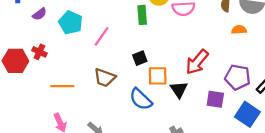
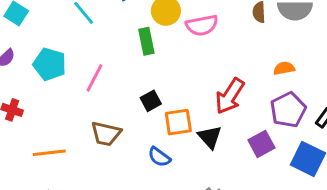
orange semicircle: (239, 30) -> (284, 68), moved
purple pentagon: (238, 77) -> (288, 110), turned -30
blue semicircle: (141, 99) -> (159, 157), size x0.7
purple square: (215, 99) -> (261, 144), turned -30

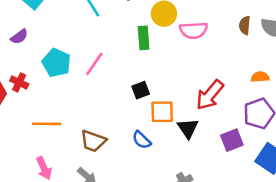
cyan pentagon: (50, 64) -> (56, 63), moved
brown trapezoid: (106, 134) -> (93, 141), moved

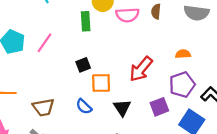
brown semicircle: (245, 25) -> (156, 11), moved
black triangle: (188, 128) -> (122, 108), moved
brown trapezoid: (93, 141) -> (43, 107), turned -30

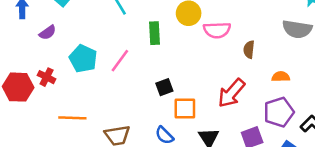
brown semicircle: (156, 11) -> (249, 50), moved
green rectangle: (86, 21) -> (154, 33), moved

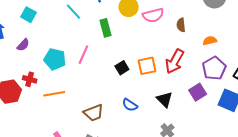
orange square: (185, 108) -> (147, 66), moved
orange line: (72, 118) -> (54, 94), moved

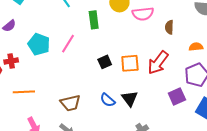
red cross: (30, 79) -> (11, 61), turned -32
orange line: (54, 94) -> (24, 92), moved
black triangle: (164, 100) -> (130, 99), moved

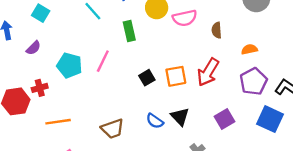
purple square: (177, 96) -> (224, 119), moved

